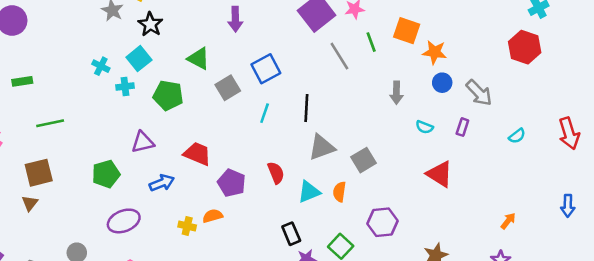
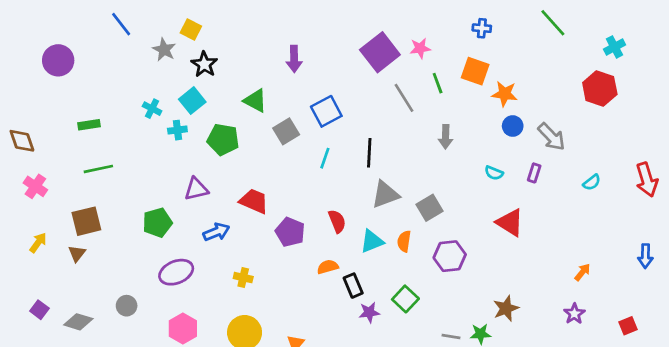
green rectangle: (22, 81) -> (89, 125), moved
gray arrow: (396, 93) -> (446, 137), moved
orange semicircle: (213, 216) -> (328, 267), moved
purple hexagon: (383, 222) -> (450, 256), moved

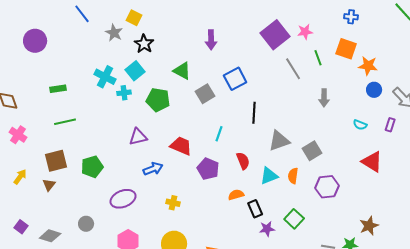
cyan cross: (152, 109) -> (105, 77), size x1.5
black line: (369, 153) -> (254, 113), moved
cyan line: (325, 158) -> (219, 134), moved
green pentagon: (157, 223) -> (92, 167), moved

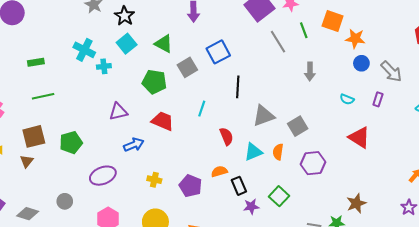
cyan square: (135, 71) -> (127, 44), moved
green pentagon: (158, 100) -> (154, 82), moved
purple pentagon: (208, 169) -> (190, 186), moved

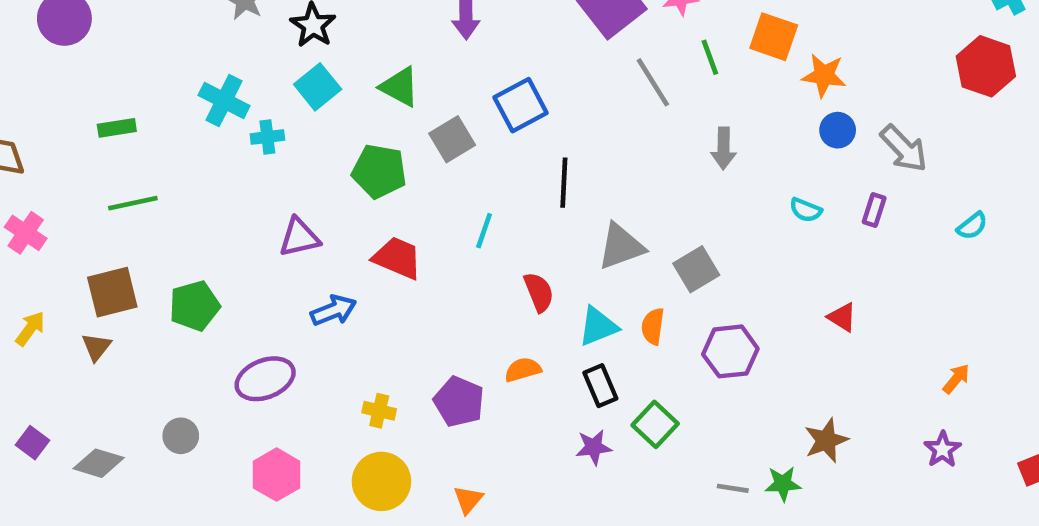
red triangle: (359, 137) -> (842, 317), moved, size x0.6
yellow cross: (154, 180) -> (379, 411), moved
black rectangle: (239, 186) -> (600, 386), moved

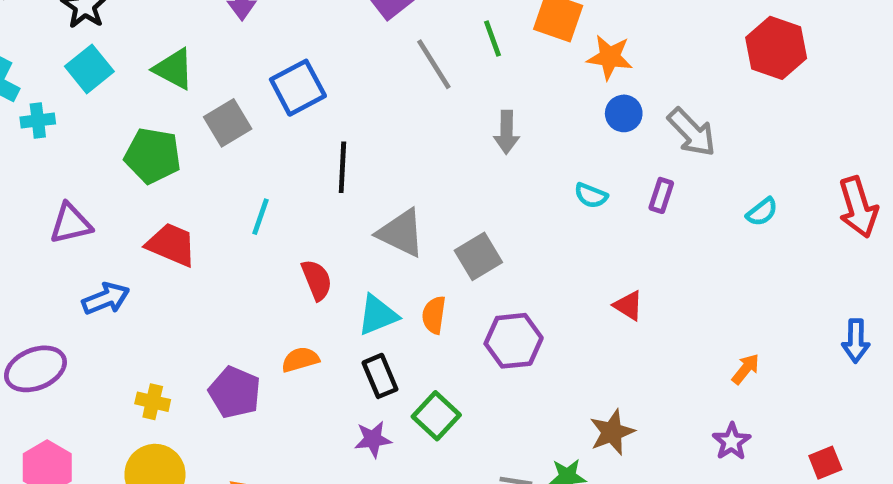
gray triangle: (621, 246) -> (401, 233), turned 46

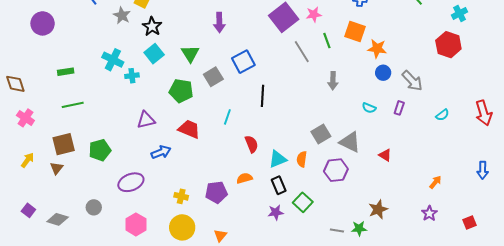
green triangle: (174, 69) -> (190, 54), turned 30
gray triangle: (401, 233) -> (350, 142), moved
purple pentagon: (235, 392) -> (216, 192), turned -30

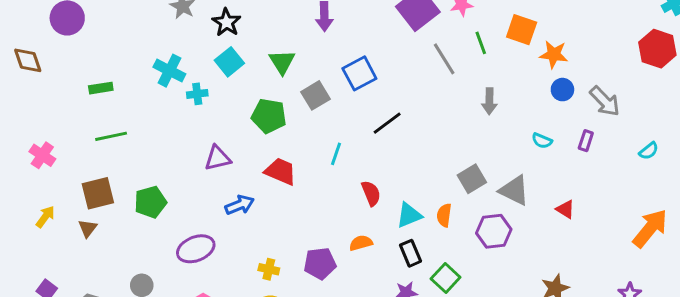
brown diamond: (15, 84) -> (28, 60), moved
black line: (263, 96) -> (387, 123), turned 50
orange arrow: (435, 182) -> (650, 228), moved, size x2.0

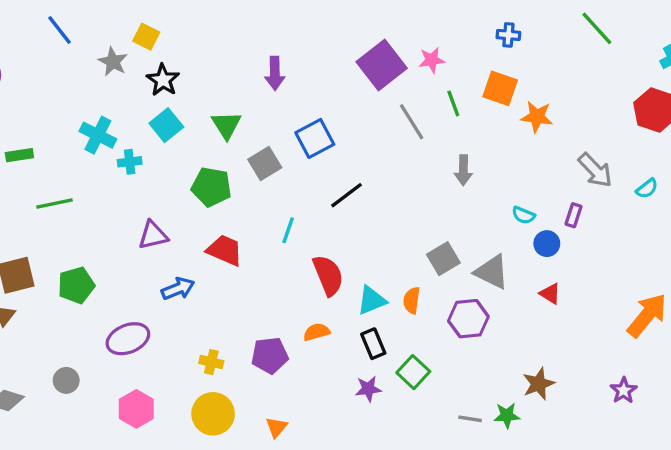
blue circle: (562, 90) -> (547, 244), moved
green line: (111, 136) -> (54, 204), moved
cyan semicircle: (649, 151) -> (647, 189), moved
red semicircle: (371, 193) -> (328, 275), size x1.4

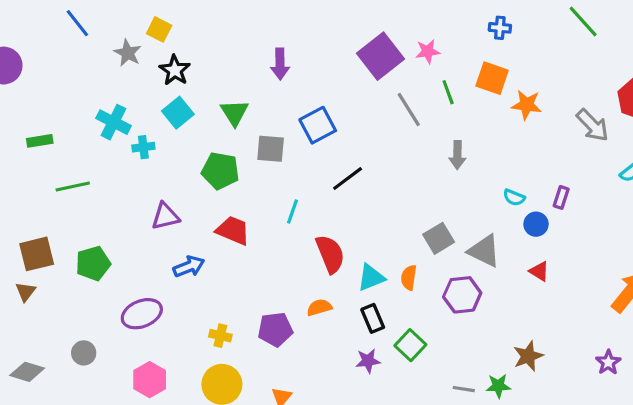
gray square: (265, 163) -> (271, 149), turned 36
gray arrow: (595, 170) -> (593, 125), moved

